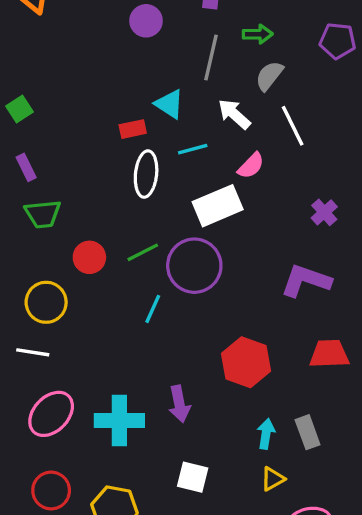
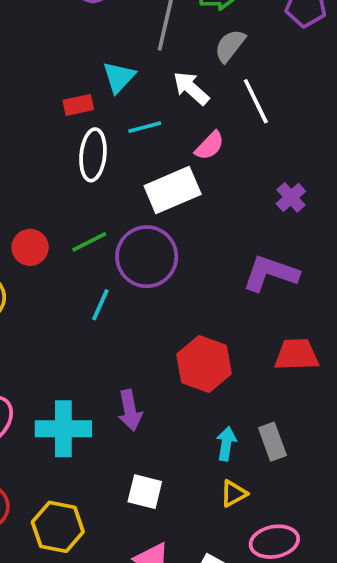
cyan triangle: (169, 104) -> (119, 77), turned 40

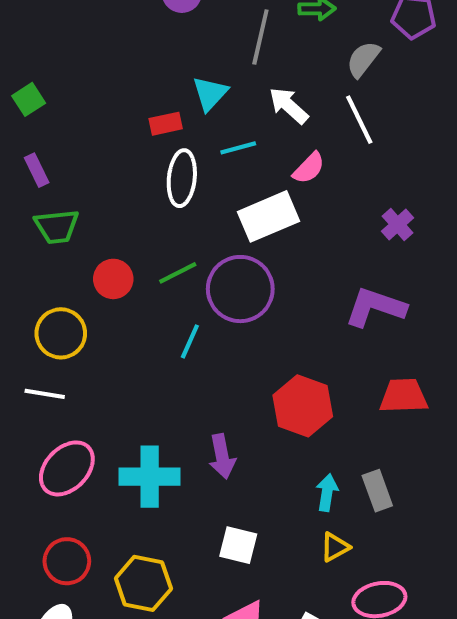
gray semicircle: (230, 46) -> (363, 59), moved

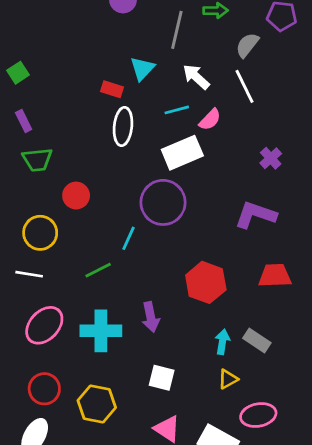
red rectangle: (166, 124) -> (112, 89), turned 30
cyan line: (238, 148) -> (177, 110), moved
green line: (178, 273) -> (98, 270), moved
gray rectangle: (377, 491) -> (257, 340), turned -36

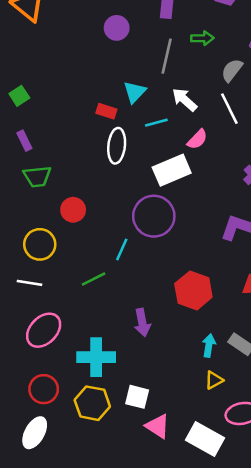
cyan line: (177, 110) -> (156, 123), moved
cyan cross: (101, 331) -> (96, 357), moved
white square: (162, 378) -> (137, 397), moved

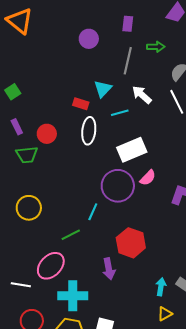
pink semicircle: (197, 139) -> (148, 178), moved
red circle: (73, 210) -> (47, 134), moved
white line: (30, 283) -> (21, 285), moved
red hexagon: (193, 290) -> (131, 243), moved
pink ellipse: (44, 330) -> (51, 266), moved

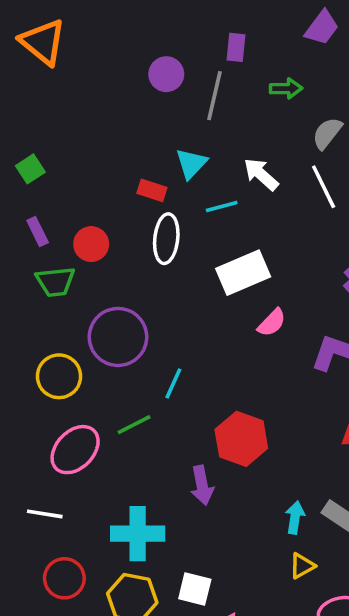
gray line: (128, 61) -> (215, 96), moved
purple circle: (118, 186) -> (118, 337), moved
pink ellipse: (51, 266) -> (75, 450), moved

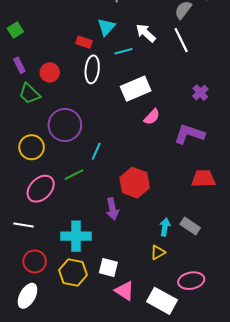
green trapezoid: (55, 282) -> (30, 94), turned 50
yellow triangle: (302, 566) -> (158, 252), moved

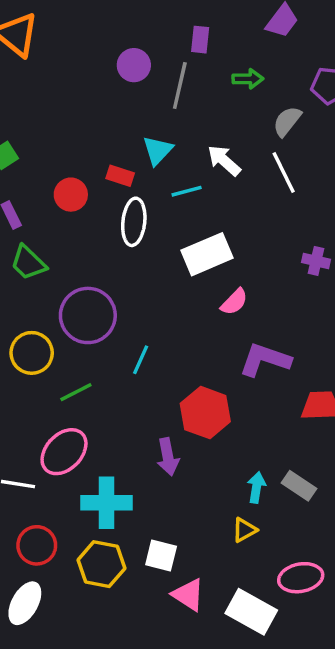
red circle: (50, 72) -> (71, 195), moved
purple cross: (200, 93) -> (316, 261), turned -35
purple L-shape: (189, 134) -> (265, 360), moved
green line: (74, 175) -> (76, 392), moved
pink ellipse: (41, 189) -> (64, 452), moved

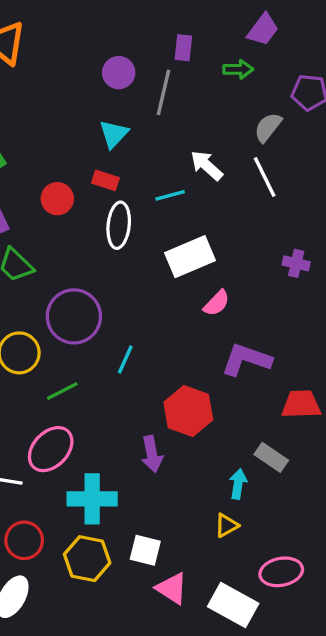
green arrow: (248, 79) -> (238, 69), moved
cyan triangle: (158, 150) -> (114, 134), moved
gray rectangle: (299, 486) -> (271, 457), moved

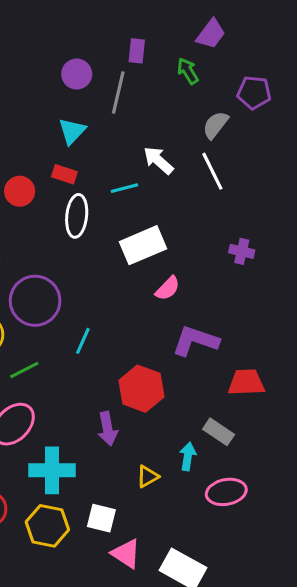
green arrow: (238, 69) -> (188, 71), turned -120
yellow triangle: (226, 525) -> (148, 477), moved
pink ellipse: (281, 572) -> (226, 492), moved

